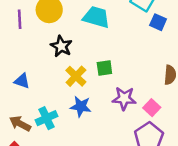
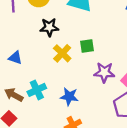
black star: (61, 46) -> (49, 27), turned -30
blue star: (81, 106) -> (69, 97), moved

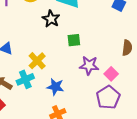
black star: (49, 27) -> (51, 19), moved, turned 30
yellow cross: (62, 53) -> (37, 61), moved

